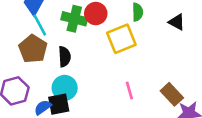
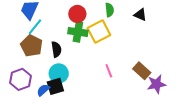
green cross: (74, 19) -> (78, 32), moved
cyan line: (40, 25) -> (35, 27), turned 72

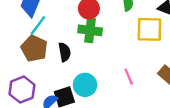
yellow square: (99, 32) -> (149, 29), moved, turned 30
cyan circle: (59, 73) -> (85, 85), moved

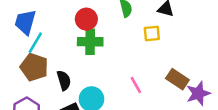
yellow square: (149, 29) -> (152, 33), size x0.6
black semicircle: (65, 52) -> (64, 80), moved

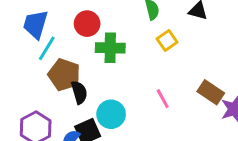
red circle: (86, 19) -> (87, 24), moved
yellow square: (152, 33) -> (167, 41), moved, turned -30
brown pentagon: (34, 67) -> (64, 75), moved

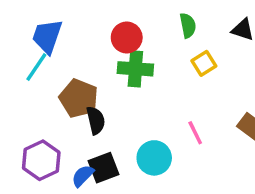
red circle: (87, 24) -> (127, 37), moved
cyan line: (47, 48) -> (36, 67), moved
cyan circle: (111, 114) -> (154, 158), moved

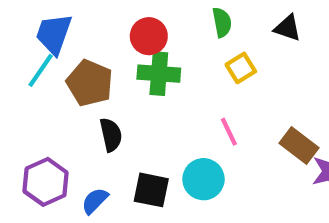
brown pentagon: (79, 98) -> (90, 83), moved
pink line: (195, 133) -> (229, 132), moved
cyan circle: (154, 158) -> (203, 179), moved
black square: (103, 168) -> (151, 190), moved, turned 32

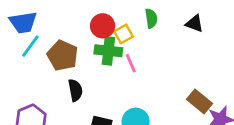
blue trapezoid: (54, 34) -> (23, 22), moved, turned -120
yellow square: (241, 68) -> (124, 34), moved
pink line: (229, 132) -> (131, 63), moved

